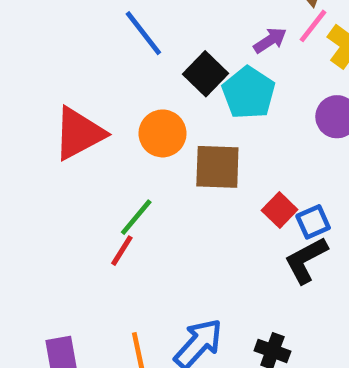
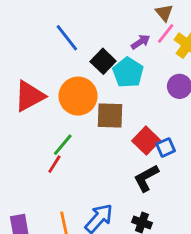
orange circle: (163, 133) -> (78, 96), size x1.4
red square: (280, 210) -> (146, 141), size x1.4
black L-shape: (306, 260) -> (146, 178), moved

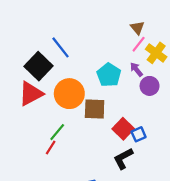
purple arrow: (141, 42) -> (136, 69), moved, turned -96
black square: (103, 61) -> (39, 66), moved, size x1.4

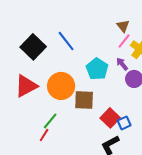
blue line: (60, 47) -> (66, 41), moved
black square: (39, 66) -> (33, 47), moved

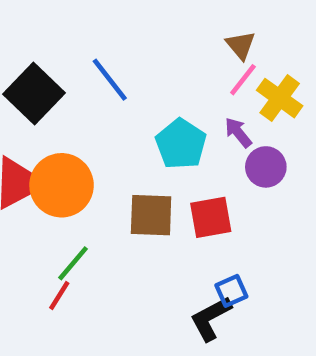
orange circle: (61, 86) -> (62, 185), moved
red square: (110, 118) -> (211, 217), moved, turned 36
blue square: (124, 123) -> (231, 291), moved

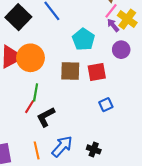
purple arrow: (238, 132) -> (113, 25), moved
green line: (73, 263) -> (36, 92), turned -30
black L-shape: (211, 318) -> (46, 117), moved

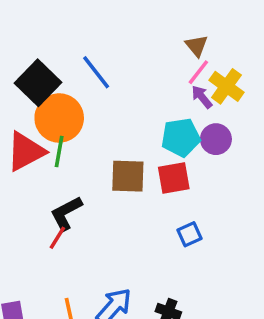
cyan pentagon: (83, 39) -> (181, 137), moved, turned 30
orange circle: (31, 58) -> (59, 118), moved
green line: (36, 92) -> (59, 151), moved
black L-shape: (46, 117) -> (66, 213), moved

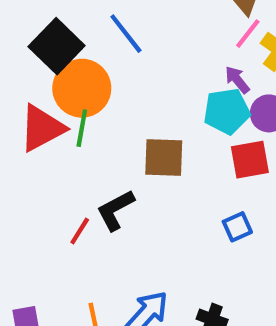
purple arrow: (202, 97) -> (237, 80), moved
red square: (174, 178) -> (250, 160), moved
black L-shape: (66, 213) -> (115, 210), moved

